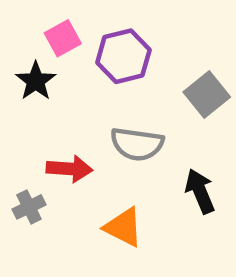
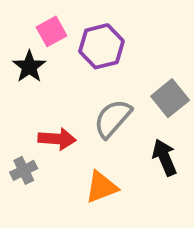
gray square: (207, 94) -> (170, 98), moved
gray semicircle: (137, 144) -> (113, 119), turned 123
orange triangle: (123, 227) -> (102, 187), turned -48

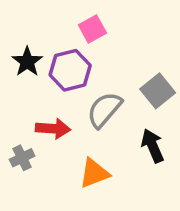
pink square: (51, 31) -> (92, 29), moved
purple hexagon: (102, 46) -> (70, 70), moved

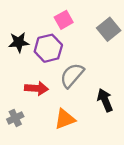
black star: (27, 62) -> (19, 42), turned 30
gray square: (158, 91) -> (109, 29), moved
gray cross: (22, 158) -> (15, 118), moved

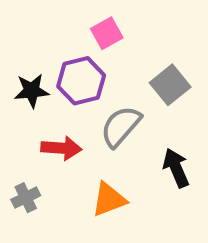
gray square: (109, 29) -> (170, 85), moved
black star: (19, 42) -> (32, 91), moved

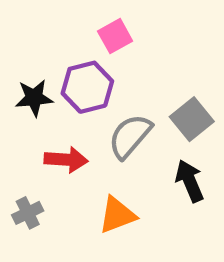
gray square: (170, 85) -> (192, 119), moved

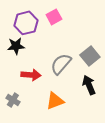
purple hexagon: (87, 87) -> (26, 23), moved
gray cross: (28, 213) -> (13, 100), turned -32

